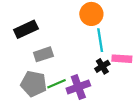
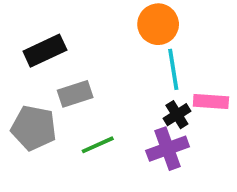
gray pentagon: (34, 84) -> (34, 128), moved
purple cross: (78, 87) -> (168, 149), moved

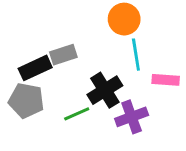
black rectangle: (45, 51) -> (35, 68), moved
gray rectangle: (75, 94) -> (63, 55), moved
black cross: (177, 115) -> (105, 90), moved, size x1.6

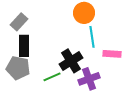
gray rectangle: (63, 55) -> (19, 22), moved, turned -30
black rectangle: (35, 68) -> (24, 46), turned -65

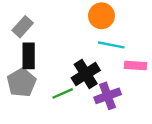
cyan line: (92, 37) -> (111, 45), turned -70
gray pentagon: (18, 68) -> (21, 83), turned 30

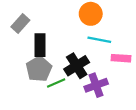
black rectangle: (29, 56) -> (40, 45), moved
gray pentagon: (21, 83) -> (39, 69), moved

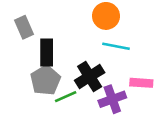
gray rectangle: (20, 24) -> (24, 27), turned -66
pink rectangle: (121, 58) -> (141, 83), moved

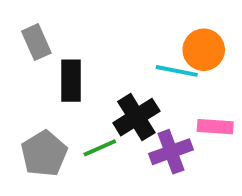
orange circle: (106, 16) -> (204, 50), moved
gray pentagon: (45, 80) -> (44, 154), moved

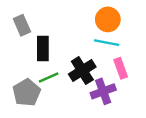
orange circle: (204, 50) -> (108, 19), moved
pink rectangle: (215, 127) -> (121, 68), moved, turned 66
green line: (100, 148) -> (49, 77), moved

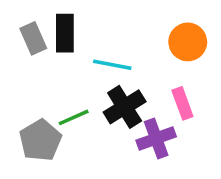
orange circle: (108, 19) -> (188, 42), moved
cyan line: (107, 43) -> (112, 65), moved
black rectangle: (43, 48) -> (65, 33), moved

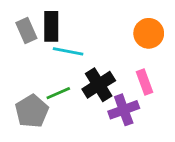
cyan line: (112, 65) -> (68, 51), moved

